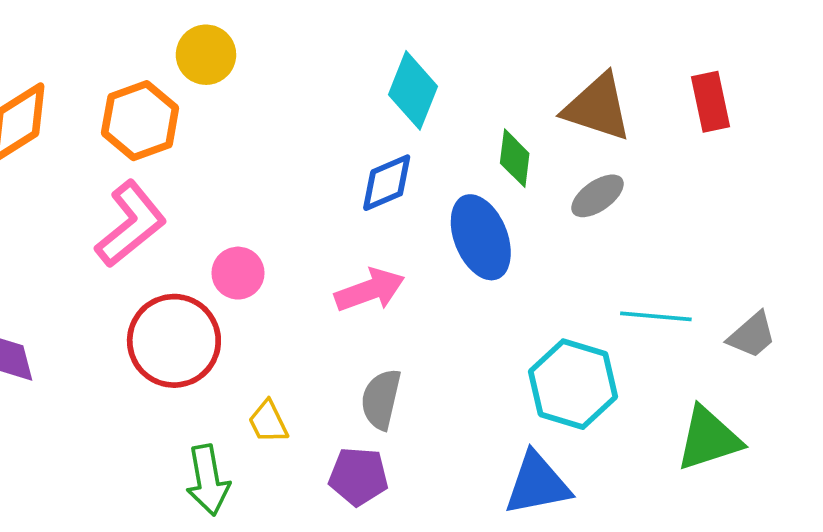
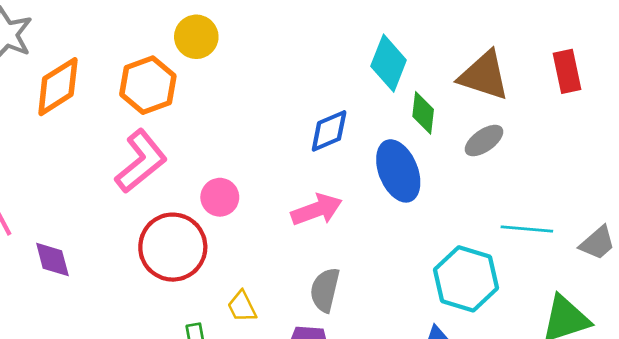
cyan diamond: (413, 90) -> (389, 63), moved

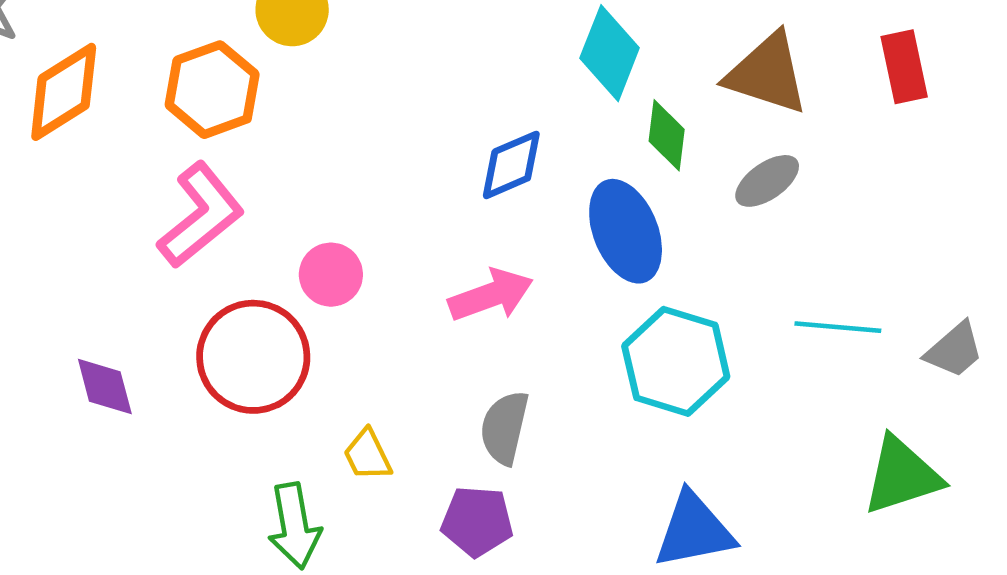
purple diamond: (52, 259) -> (105, 387), moved
cyan hexagon: (466, 279) -> (676, 361), moved

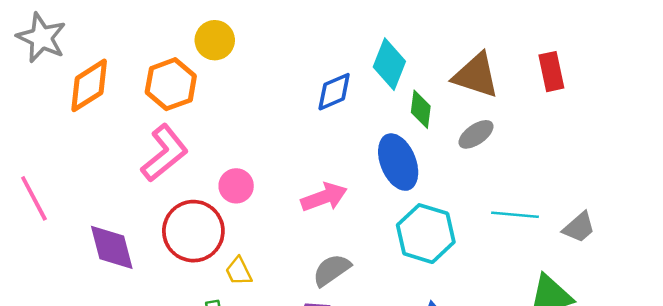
blue diamond: (511, 165) -> (334, 92), moved
purple diamond: (105, 387) -> (112, 247), size x1.4
gray semicircle: (504, 428) -> (332, 270), turned 42
yellow trapezoid: (367, 455) -> (239, 271), moved

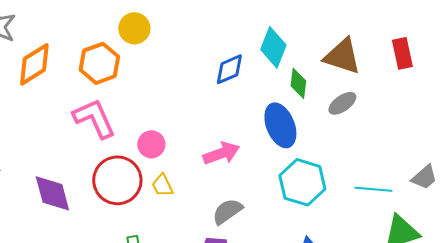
pink L-shape: (165, 153) -> (94, 118), turned -75
cyan line: (515, 215) -> (373, 189), moved
yellow trapezoid: (239, 271) -> (162, 185), moved

